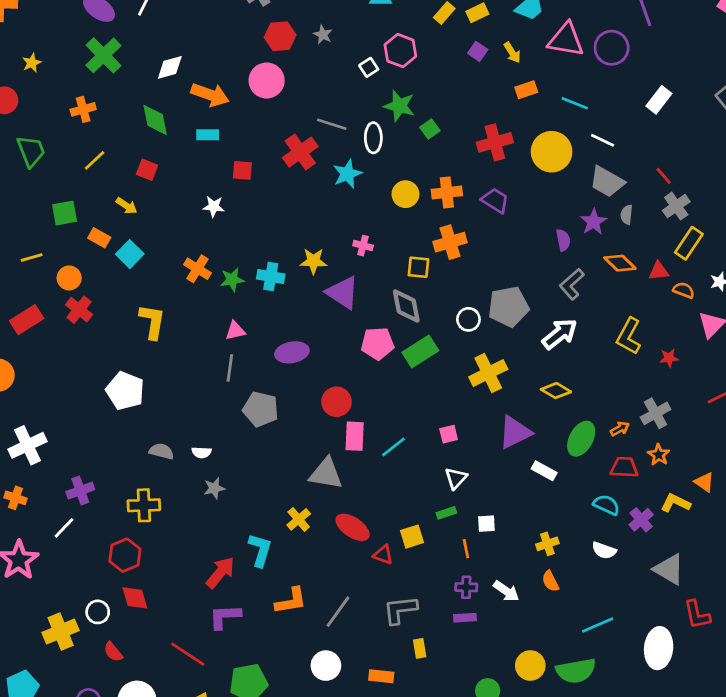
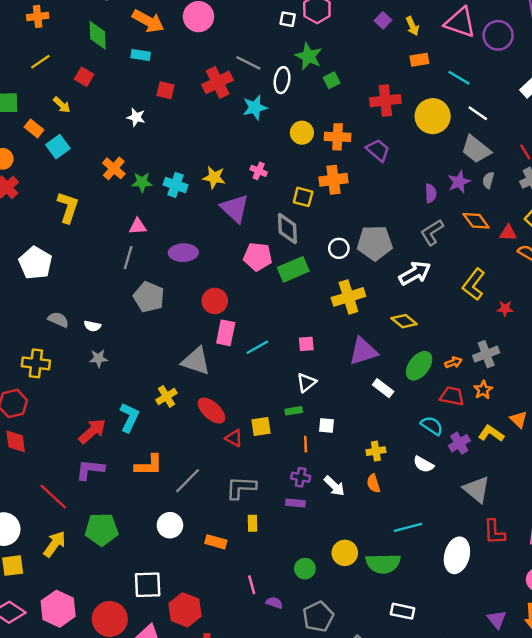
white square: (369, 67) -> (288, 19), turned 35

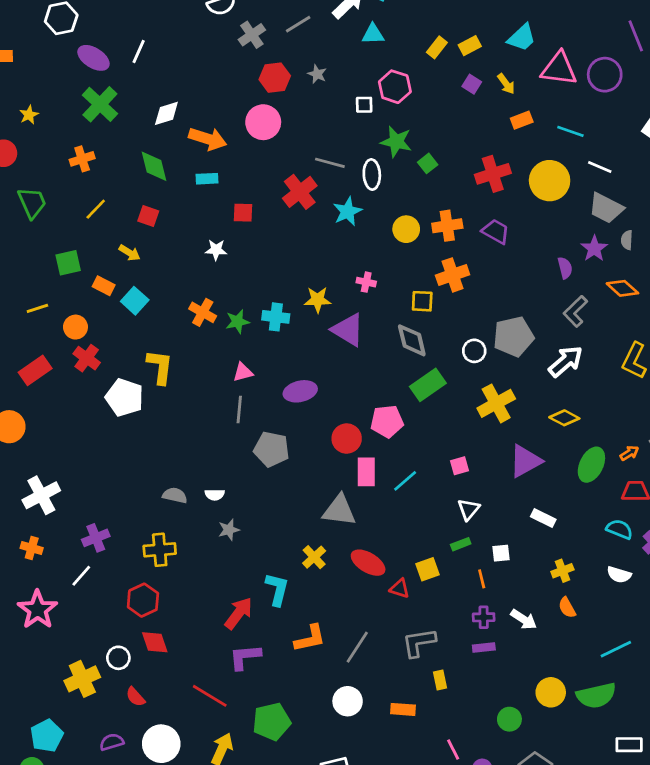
pink pentagon: (258, 257) -> (387, 421), moved
white pentagon: (35, 263) -> (124, 397), moved
white rectangle: (383, 388) -> (543, 518), moved

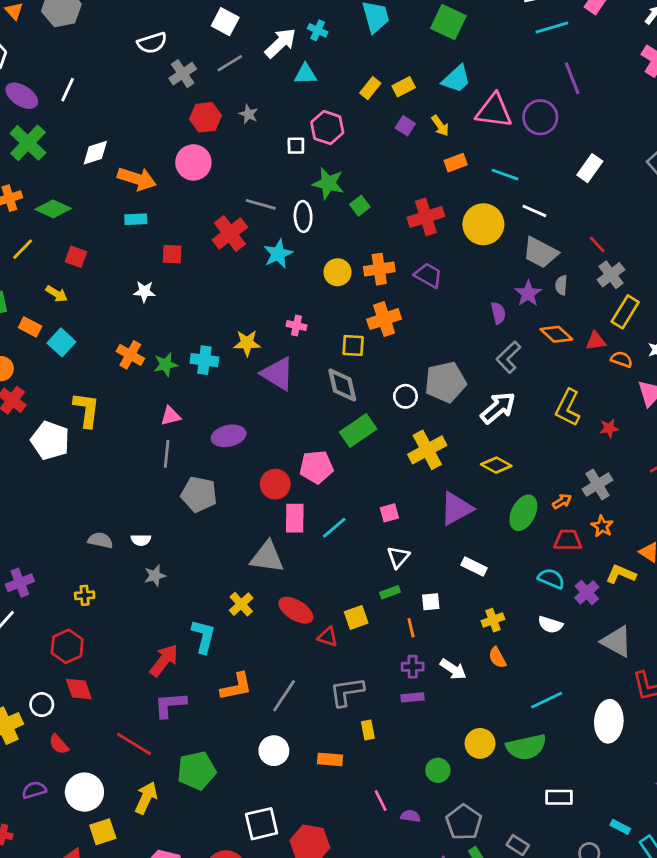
green diamond: (154, 166) -> (53, 209), moved, turned -52
yellow cross: (160, 550) -> (85, 595), size x0.6

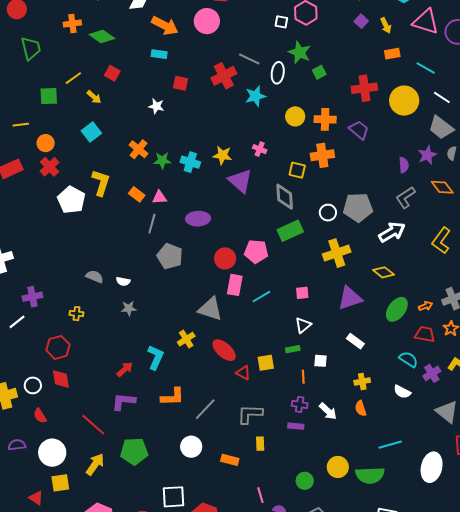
yellow line: (23, 249) -> (73, 78), moved
orange rectangle: (30, 327) -> (137, 194), moved
red arrow: (164, 660) -> (125, 369), size x0.7

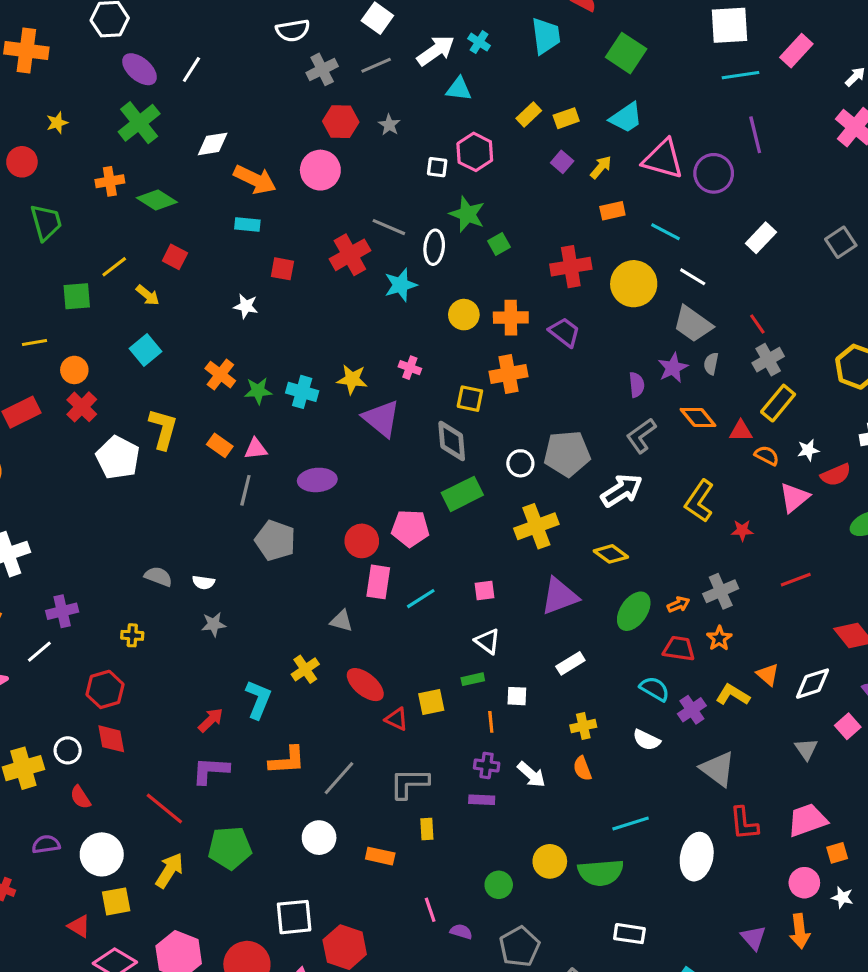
yellow arrow: (386, 25) -> (601, 167), turned -112
gray triangle: (210, 309) -> (341, 621), size x0.6
white triangle: (303, 325) -> (488, 641), turned -42
white rectangle: (355, 341) -> (570, 663), turned -66

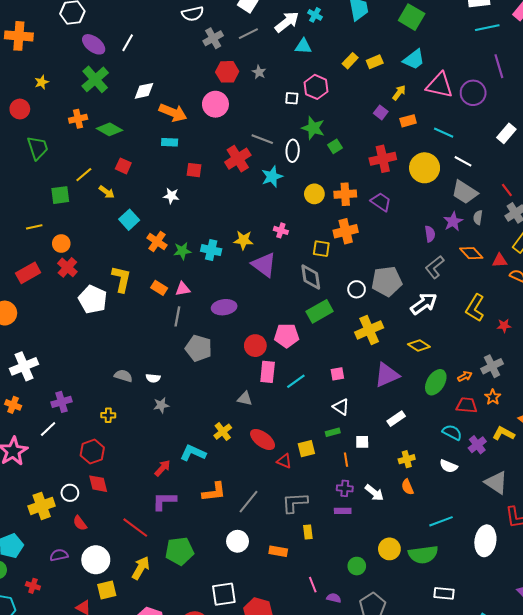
purple square: (562, 162) -> (381, 112), moved
cyan square: (146, 350) -> (129, 220), moved
cyan L-shape: (258, 699) -> (193, 453), turned -85

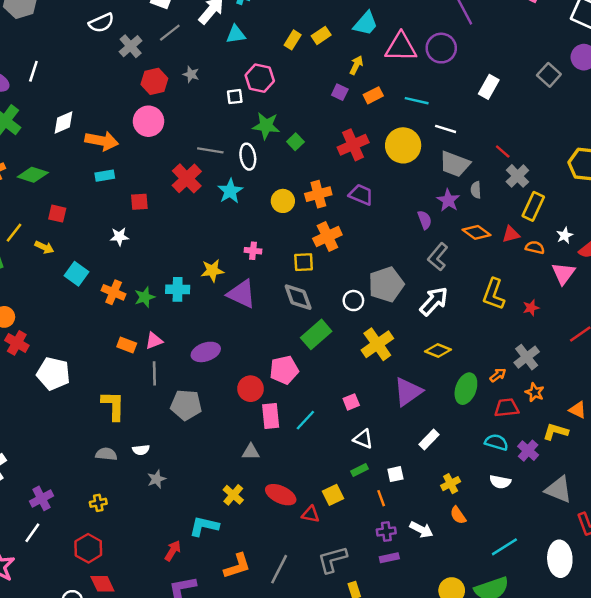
yellow L-shape: (121, 279) -> (113, 406), moved

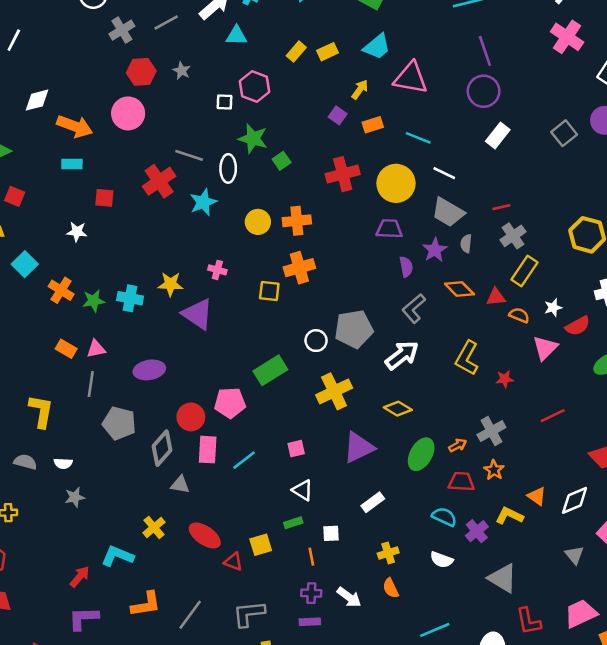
purple circle: (441, 48) -> (484, 91), moved
red line: (503, 152) -> (501, 207), turned -63
purple trapezoid: (361, 195) -> (389, 229), moved, turned -30
gray diamond: (298, 297) -> (162, 448), moved, turned 52

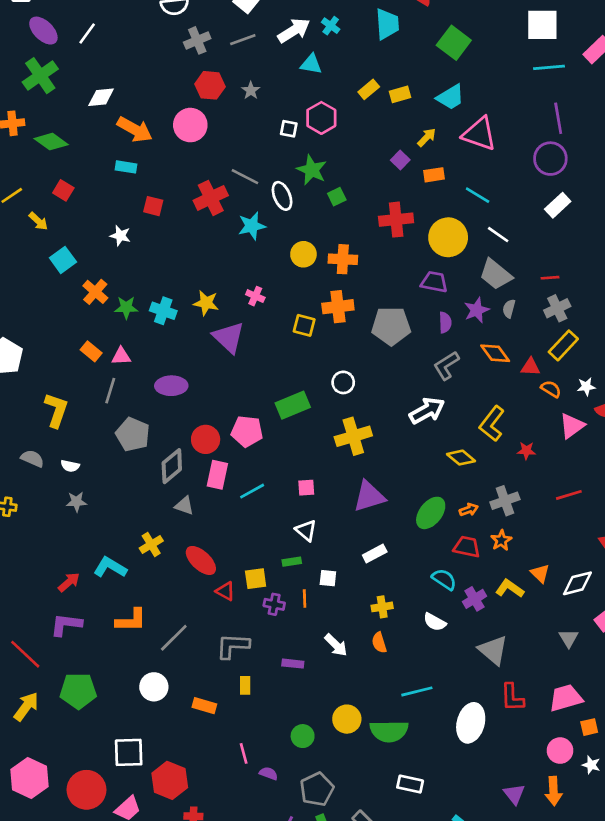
white ellipse: (228, 168) -> (282, 196), turned -32
gray pentagon: (354, 329) -> (391, 326), moved
yellow diamond: (398, 409) -> (461, 458), moved
purple cross: (311, 593) -> (274, 604), moved

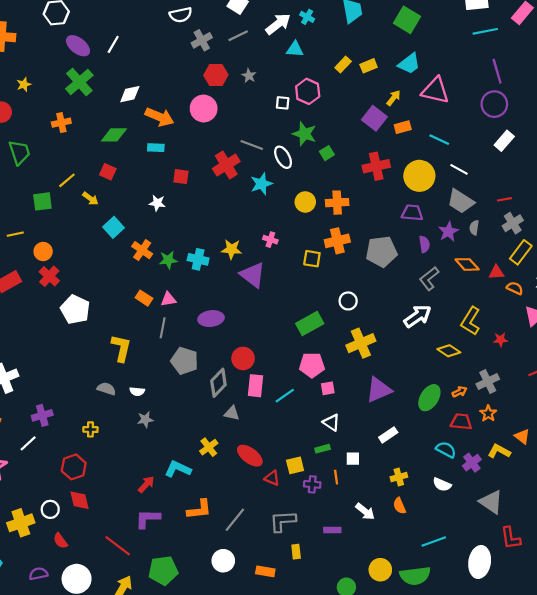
green diamond: (51, 142) -> (114, 135), moved, turned -30
purple square: (400, 160) -> (374, 118), size x1.6
pink pentagon: (247, 431) -> (312, 365), moved

